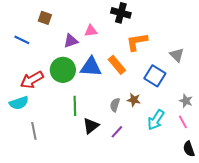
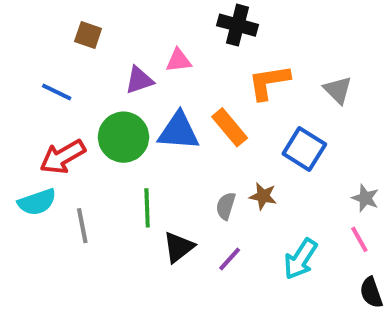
blue line: (22, 40) -> (57, 92), moved
gray triangle: (177, 55) -> (338, 90), moved
cyan arrow: (156, 120) -> (300, 259), moved
gray line: (34, 131) -> (82, 226), moved

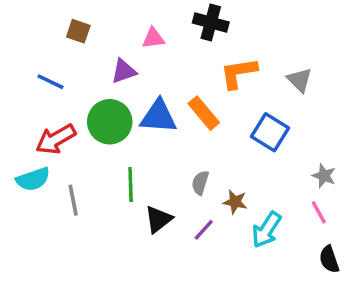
pink triangle: (179, 60) -> (153, 38), moved
brown star: (263, 196) -> (235, 202), moved

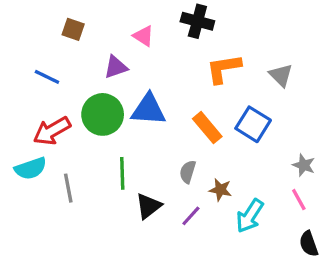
pink triangle: (153, 38) -> (143, 36), turned 40
orange rectangle: (204, 113) -> (207, 128), moved

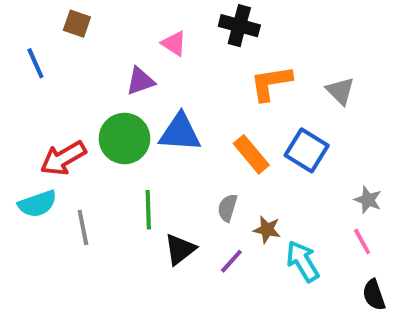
brown square: (73, 29) -> (77, 24), moved
blue line: (47, 77) -> (35, 63), moved, turned 40
cyan arrow: (250, 216) -> (303, 261), turned 116

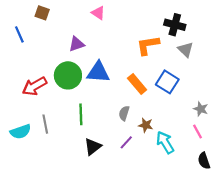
black cross: (239, 26) -> (175, 25), moved
pink triangle: (174, 43) -> (98, 13), moved
cyan semicircle: (37, 204) -> (20, 132), moved
black triangle: (180, 249) -> (93, 147), moved

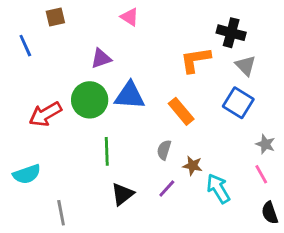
brown square: (42, 13) -> (55, 17), turned -32
blue square: (167, 82) -> (238, 103), moved
gray line: (45, 124) -> (61, 213), moved

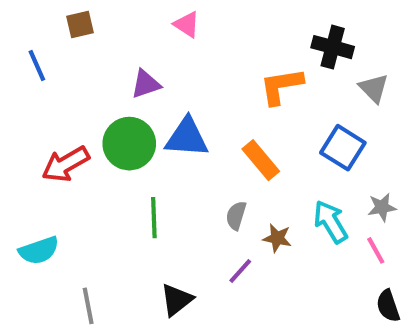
gray triangle: (245, 66) -> (374, 88), moved
gray star: (265, 144) -> (382, 207), turned -30
cyan arrow: (218, 188) -> (331, 222), moved
black triangle: (123, 194) -> (177, 300), moved

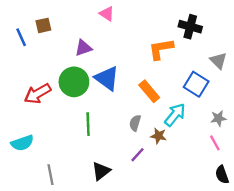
brown square: (80, 24) -> (43, 25), moved
gray triangle: (374, 88) -> (218, 61), moved
blue triangle: (187, 137) -> (107, 78), turned 32
cyan arrow: (331, 222) -> (175, 115), moved, turned 70

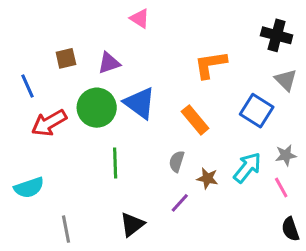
brown square: (43, 25) -> (66, 58), moved
black cross: (190, 27) -> (277, 35), moved
blue line: (21, 37) -> (27, 86), moved
cyan arrow: (175, 115) -> (247, 168), moved

